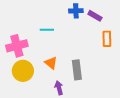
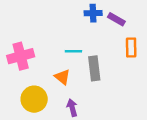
cyan line: (47, 30) -> (73, 51), moved
gray rectangle: (77, 70) -> (94, 68), moved
yellow circle: (23, 71) -> (34, 99), moved

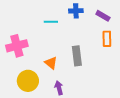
purple rectangle: (116, 19) -> (103, 16), moved
cyan line: (73, 51) -> (51, 22), moved

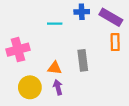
purple rectangle: (103, 16) -> (111, 17), size x1.5
orange triangle: (51, 63) -> (55, 68), turned -32
purple arrow: (59, 88) -> (58, 87), moved

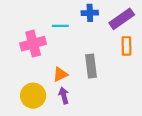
purple rectangle: (111, 17) -> (122, 19), turned -65
pink cross: (18, 50) -> (33, 44), moved
orange triangle: (55, 68) -> (60, 74), turned -32

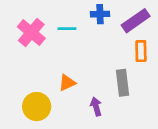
pink cross: (33, 44) -> (31, 33), moved, turned -35
gray rectangle: (91, 66) -> (122, 83), moved
purple arrow: (64, 96) -> (96, 107), moved

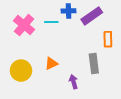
blue cross: (100, 14) -> (68, 11), moved
purple rectangle: (136, 21) -> (92, 16), moved
yellow circle: (37, 107) -> (21, 71), moved

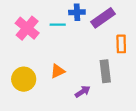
purple arrow: (74, 82) -> (83, 92), turned 72

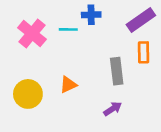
purple rectangle: (103, 18) -> (141, 20), moved
gray rectangle: (105, 71) -> (117, 71), moved
purple arrow: (83, 92) -> (113, 109), moved

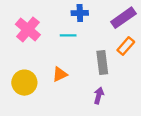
cyan line: (68, 29) -> (68, 35), moved
orange rectangle: (144, 52) -> (126, 46), turned 42
purple arrow: (113, 109) -> (99, 96), turned -42

